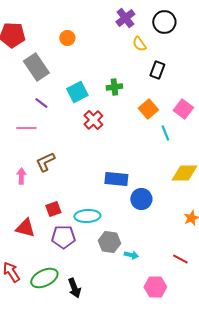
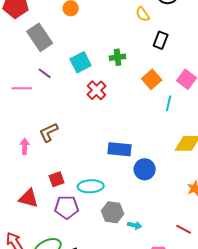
pink line: (26, 128) -> (22, 88), moved
cyan line: (165, 133) -> (169, 103), turned 35

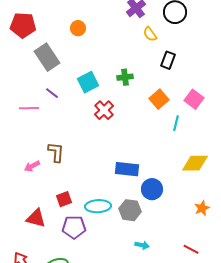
brown L-shape: (49, 132) -> (56, 152), turned 120
pink arrow: (25, 146) -> (32, 166), turned -119
gray hexagon: (113, 212) -> (130, 210), moved

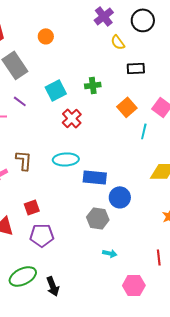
black rectangle: (168, 60) -> (136, 68), turned 66
cyan ellipse: (98, 206) -> (66, 159), moved
red line: (191, 249) -> (159, 257), turned 56

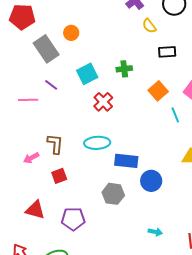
orange circle: (46, 36) -> (71, 33), moved
cyan line: (144, 131) -> (175, 115), turned -35
red square: (32, 207) -> (59, 176), moved
gray hexagon: (98, 218) -> (113, 194), moved
cyan arrow: (110, 253) -> (155, 232), moved

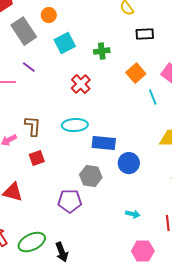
cyan square: (87, 74) -> (65, 43), moved
purple pentagon: (73, 219) -> (70, 201), moved

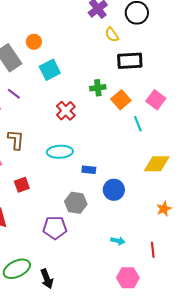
black rectangle: (145, 34) -> (130, 61), size x1.4
green cross: (102, 51) -> (98, 88), moved
brown L-shape: (33, 126) -> (16, 140), moved
blue rectangle: (104, 143) -> (89, 170), size x0.6

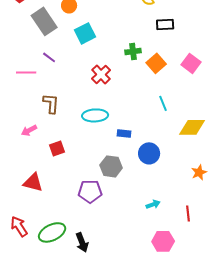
black rectangle: (130, 61) -> (165, 24), size x0.7
cyan line: (138, 124) -> (163, 103), moved
cyan arrow: (118, 241) -> (153, 204), turned -32

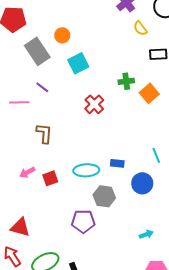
cyan line: (163, 103) -> (156, 155), moved
cyan ellipse: (95, 115) -> (86, 170), moved
pink arrow: (29, 130) -> (27, 172), moved
red triangle: (33, 182) -> (20, 227), moved

